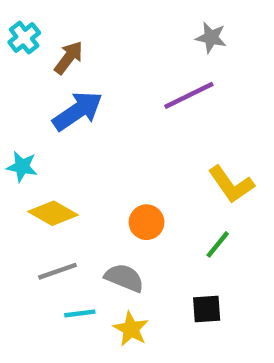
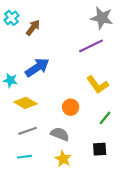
gray star: (211, 38) -> (102, 18), size x1.5
blue arrow: (78, 111) -> (37, 67), moved
yellow L-shape: (231, 184) -> (97, 85), moved
cyan line: (80, 313) -> (24, 157), moved

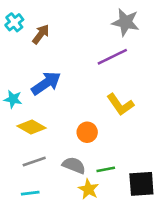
green line: (105, 118) -> (106, 169), moved, turned 40
black square: (100, 149) -> (141, 184), moved, size x1.5
yellow star: (63, 159) -> (88, 189), moved

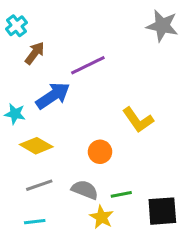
gray star: (126, 22) -> (162, 26), moved
brown arrow: (41, 34) -> (35, 53), moved
purple line: (112, 57) -> (88, 65), moved

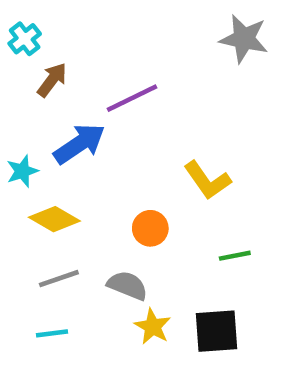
cyan star: (15, 114) -> (22, 171), turned -30
green line: (121, 194) -> (235, 256), moved
black square: (162, 211) -> (217, 331), moved

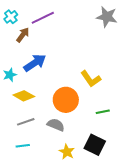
purple line: (132, 98) -> (43, 18), moved
orange circle: (150, 228) -> (66, 100), size x1.6
yellow star: (153, 327) -> (67, 152), moved
black square: (217, 331) -> (95, 145), turned 30

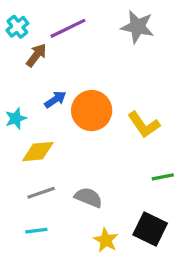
gray star: (107, 17) -> (137, 27), moved
blue arrow: (35, 63) -> (55, 99), size x0.6
yellow diamond: (24, 96) -> (38, 152), turned -35
orange circle: (66, 100) -> (92, 111), moved

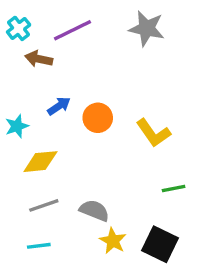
brown arrow: (36, 55) -> (39, 59), turned -115
orange circle: (92, 111) -> (98, 118), size x0.7
yellow star: (106, 240) -> (113, 241), moved

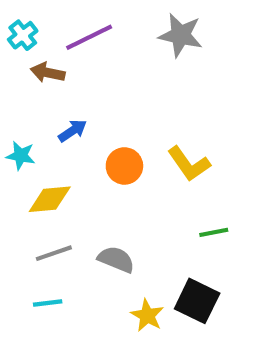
orange circle: (98, 118) -> (124, 166), moved
cyan star: (17, 126) -> (21, 156), turned 30
yellow star: (113, 241) -> (147, 315), moved

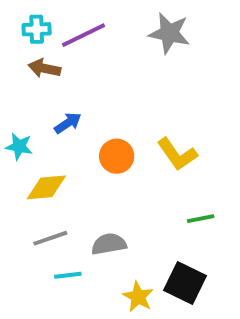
cyan cross: (23, 35) -> (37, 29), moved, turned 36
gray semicircle: (116, 259) -> (109, 244), turned -32
cyan line: (48, 303) -> (68, 275), moved

